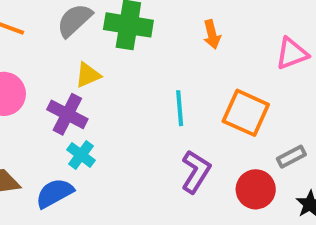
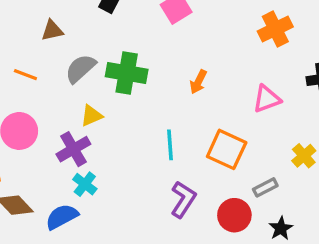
orange arrow: (212, 34) -> (198, 82), turned 40
purple cross: (67, 114) -> (73, 149), turned 32

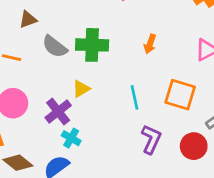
gray semicircle: (80, 68) -> (55, 47), turned -92
yellow triangle: (91, 116) -> (81, 89), moved

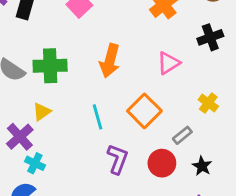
orange arrow: (150, 44) -> (110, 61), size x1.6
orange square: (180, 95) -> (144, 111), turned 32

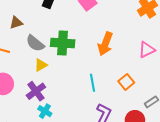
orange square: (144, 111) -> (126, 82), size x0.7
yellow triangle: (42, 112) -> (41, 65), moved

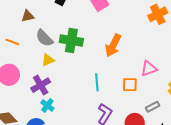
pink triangle: (147, 50) -> (149, 69), moved
orange square: (126, 82) -> (130, 85), turned 35

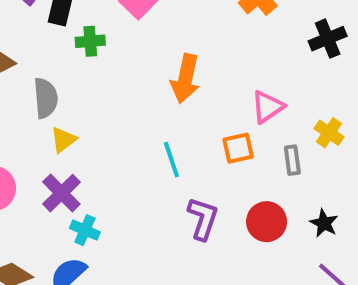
gray semicircle: (44, 38) -> (46, 98), turned -126
green cross: (71, 41) -> (90, 41), moved, size x0.6
gray rectangle: (153, 107) -> (292, 160), moved, turned -56

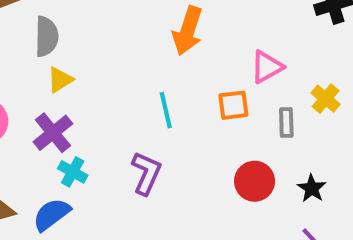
purple L-shape: (203, 219) -> (146, 173), moved

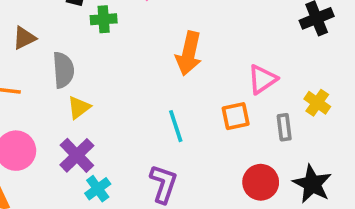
cyan cross: (73, 172) -> (98, 189), turned 30
black star: (312, 188) -> (312, 184), size x1.5

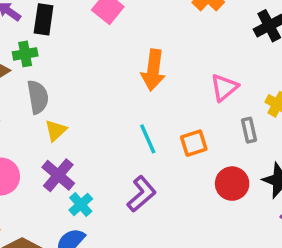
green cross: (104, 19) -> (25, 54), moved
orange square: (236, 116) -> (194, 143), moved
purple L-shape: (163, 184) -> (142, 194), turned 36

